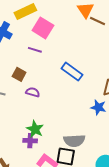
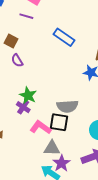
purple semicircle: (33, 92) -> (17, 60), moved, turned -136
purple cross: (30, 141) -> (23, 107), turned 32

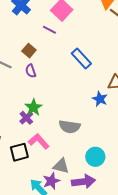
black square: (59, 122) -> (19, 152), moved, turned -36
gray triangle: (52, 148) -> (61, 166), moved

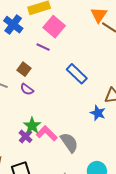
purple semicircle: (31, 71) -> (27, 89), turned -32
gray semicircle: (70, 127) -> (69, 143), turned -130
pink L-shape: (39, 141) -> (47, 133), moved

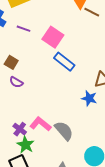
pink square: (54, 27) -> (53, 37), moved
purple line: (43, 47) -> (23, 29), moved
green star: (32, 126) -> (26, 145), moved

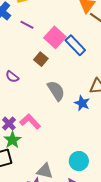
brown square: (11, 62) -> (41, 59), moved
blue rectangle: (64, 62) -> (75, 45), moved
gray semicircle: (64, 131) -> (56, 91), moved

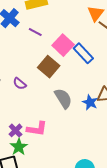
brown square: (41, 59) -> (49, 67), size x1.5
blue star: (82, 103) -> (90, 102), moved
pink L-shape: (30, 121) -> (37, 129), turned 140

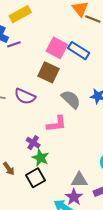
purple line: (35, 32) -> (14, 44), moved, turned -32
purple semicircle: (20, 84) -> (25, 96), size x1.5
pink L-shape: (37, 129) -> (56, 124), moved

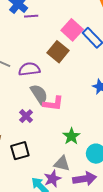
purple semicircle: (25, 96) -> (29, 69), turned 135
gray semicircle: (71, 99) -> (39, 94), moved
green star: (40, 158) -> (71, 136), moved

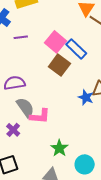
purple line: (31, 16) -> (21, 37), moved
brown square: (58, 52) -> (59, 65), moved

